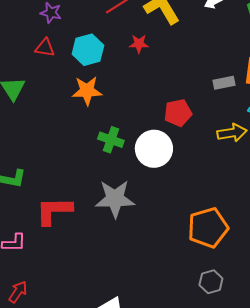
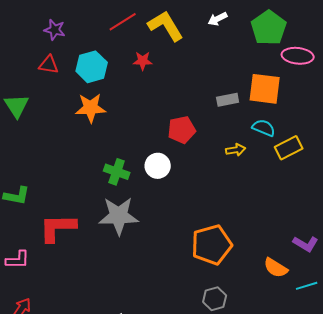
yellow arrow: (232, 133) -> (236, 150), size x0.7
green cross: (111, 140) -> (117, 172), moved
white circle: (154, 149) -> (158, 166), size x0.7

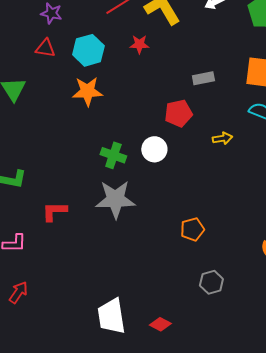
gray rectangle: (228, 100) -> (203, 78), moved
yellow arrow: (236, 150) -> (222, 138), moved
red L-shape: (58, 228) -> (54, 211), size x0.7
orange pentagon: (212, 245) -> (192, 229), moved, size x0.6

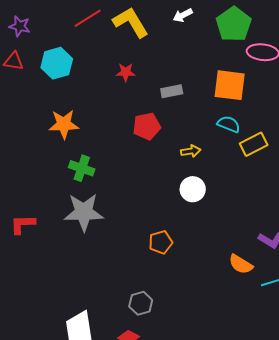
red star: (139, 44) -> (126, 72), moved
orange star: (87, 91) -> (64, 124), moved
white circle: (154, 149) -> (193, 189), moved
gray hexagon: (211, 282) -> (141, 303), moved

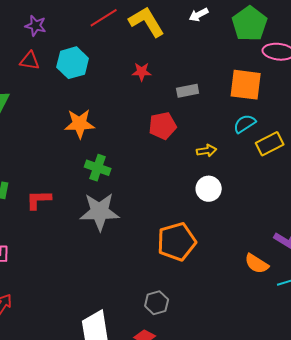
cyan semicircle: (229, 124) -> (245, 124), turned -55
red L-shape: (23, 224) -> (39, 200), moved
orange pentagon: (161, 242) -> (177, 242), size x1.6

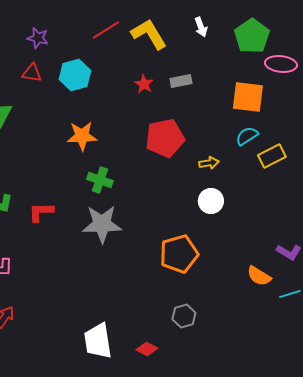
white arrow: (199, 15) -> (201, 27), turned -84
red star: (142, 72) -> (144, 84), turned 30
gray rectangle: (188, 91) -> (181, 81), moved
red pentagon: (163, 126) -> (165, 138), size x1.4
gray hexagon: (157, 303) -> (184, 316), moved

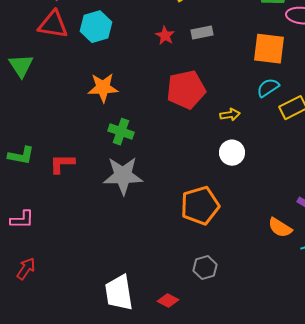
red triangle: (32, 73) -> (53, 25), size x1.5

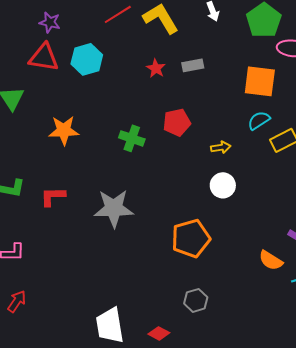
orange star: (103, 88) -> (64, 130), moved
red pentagon: (186, 90) -> (177, 122), size x0.7
green cross: (121, 132) -> (132, 138), moved

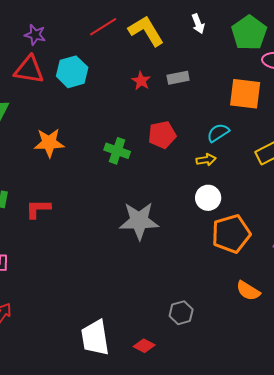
cyan semicircle: (259, 120) -> (218, 133), moved
gray star: (114, 208) -> (139, 221), moved
orange pentagon: (191, 238) -> (231, 234), moved
orange semicircle: (271, 260) -> (248, 291), moved

